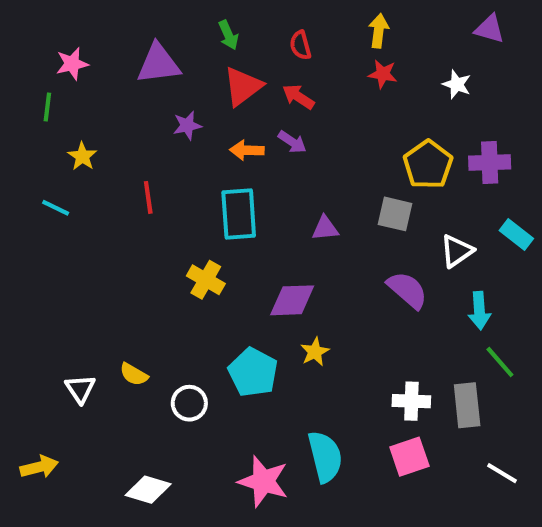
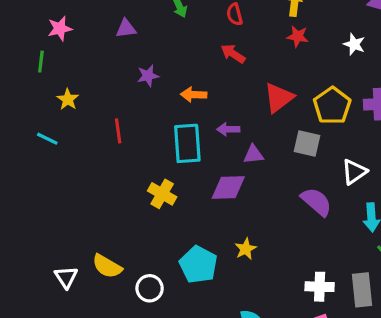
purple triangle: (158, 64) -> (126, 29), size x0.6
red triangle: (243, 86) -> (279, 98), moved
purple arrow: (292, 142) -> (228, 129), moved, turned 145
purple diamond: (292, 300) -> (228, 188), moved
yellow semicircle: (134, 374) -> (107, 266), size x1.4

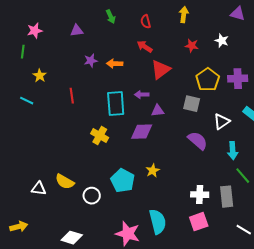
red star: (298, 36) -> (192, 46), moved
orange arrow: (194, 95) -> (115, 64), moved
red triangle: (279, 98) -> (161, 70), moved
white triangle: (66, 277) -> (39, 189), turned -49

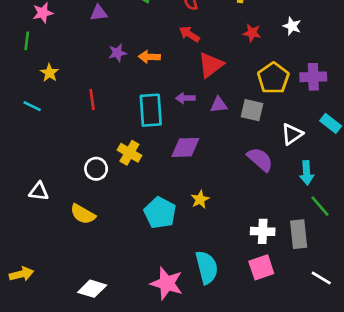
purple triangle: (158, 111) -> (219, 105), moved
white triangle: (39, 189) -> (39, 191), moved
white circle: (92, 196) -> (96, 169), moved

